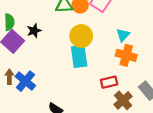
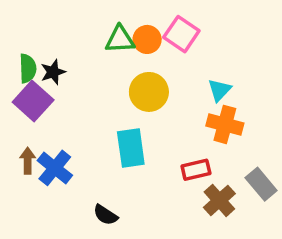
black star: (34, 31) -> (53, 72), moved
cyan rectangle: (79, 56) -> (131, 148), moved

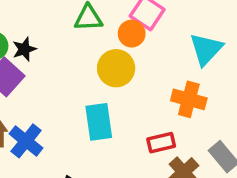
orange circle: (147, 39) -> (132, 34), moved
cyan triangle: (219, 90) -> (206, 49), moved, size x1.5

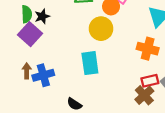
blue cross: (26, 141) -> (43, 75), turned 35
red rectangle: (161, 143) -> (150, 81), moved

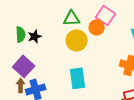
yellow circle: (101, 29) -> (77, 40), moved
purple square: (30, 34) -> (24, 66), moved

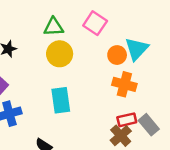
orange circle: (97, 27) -> (117, 55), moved

